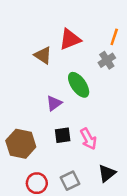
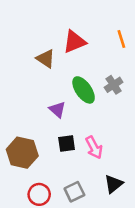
orange line: (114, 37) -> (121, 39), turned -35
gray cross: (107, 60) -> (114, 85), moved
purple triangle: (54, 103) -> (57, 110), turned -42

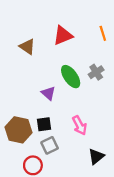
brown triangle: (46, 59) -> (27, 47), moved
black square: (67, 143) -> (44, 124), moved
gray square: (74, 192) -> (50, 145), moved

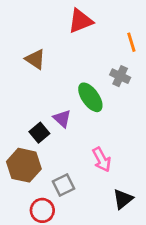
red triangle: (63, 36) -> (80, 21), moved
gray cross: (96, 72) -> (120, 76), moved, turned -32
black square: (44, 124) -> (39, 133), moved, turned -32

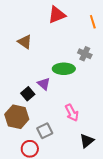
orange line: (131, 42) -> (93, 22), moved
green ellipse: (90, 97) -> (64, 69), turned -55

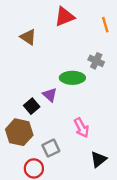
brown triangle: (25, 42) -> (28, 37), moved

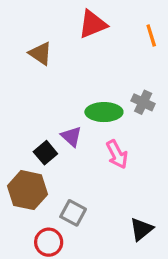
gray cross: (96, 61) -> (143, 102), moved
pink arrow: (81, 128) -> (117, 154), moved
gray square: (51, 148) -> (73, 213), turned -36

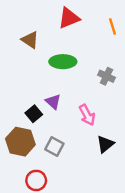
green ellipse: (104, 112) -> (63, 62), moved
gray square: (73, 213) -> (54, 147), moved
black triangle: (141, 229) -> (105, 144), moved

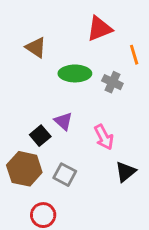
red triangle: (69, 18) -> (99, 29), moved
orange line: (113, 27) -> (134, 55), moved
gray cross: (106, 76) -> (112, 82), moved

